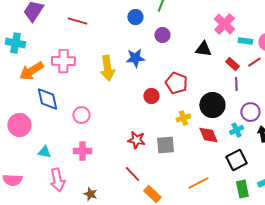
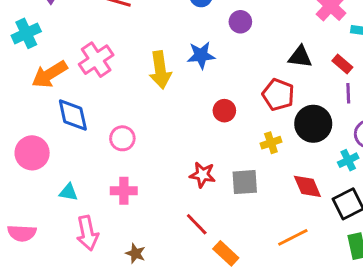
cyan cross: (15, 43) -> (26, 33), turned -36
black triangle: (203, 49) -> (300, 57), moved
pink cross: (63, 61) -> (96, 60), turned -35
red pentagon: (176, 83) -> (278, 95), moved
red diamond: (208, 135) -> (307, 186), moved

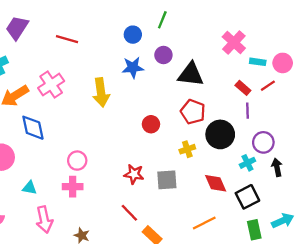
blue star: (201, 55) -> (133, 67), moved
black triangle: (300, 57) -> (191, 74), moved, size x1.4
pink circle: (122, 138) -> (77, 161), moved

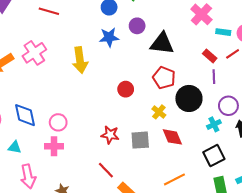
blue diamond: (33, 128) -> (25, 115), moved
yellow cross: (187, 149) -> (159, 112), turned -32
red diamond: (216, 183) -> (172, 137), moved

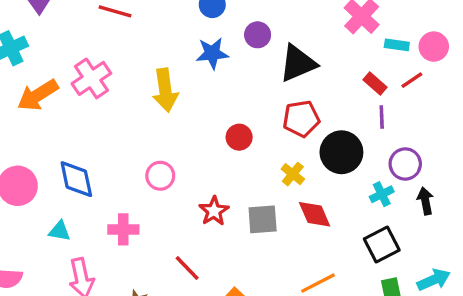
black triangle: (162, 43) -> (298, 63), turned -30
red pentagon: (164, 78) -> (301, 119), turned -30
pink circle: (58, 122) -> (160, 176), moved
red star: (110, 135) -> (214, 211), turned 30
red line: (106, 170) -> (187, 268), moved

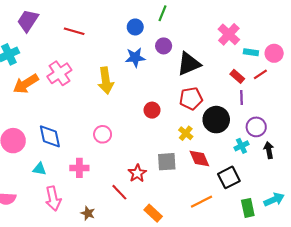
red star: (214, 211) -> (137, 173), moved
black square: (382, 245) -> (229, 177), moved

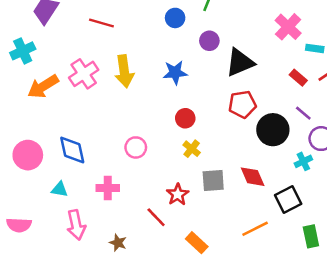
blue star: (135, 57) -> (175, 73), moved
yellow arrow: (106, 81) -> (124, 71), moved
purple line: (241, 97) -> (303, 113), moved, turned -48
red circle: (152, 110) -> (185, 118), moved
yellow cross: (186, 133) -> (192, 149), moved

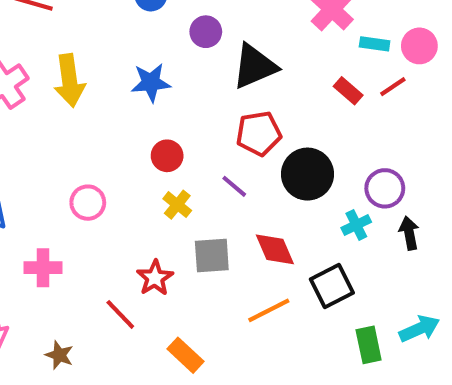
purple line: (303, 113) -> (234, 186), moved
orange line: (255, 229) -> (269, 310), moved

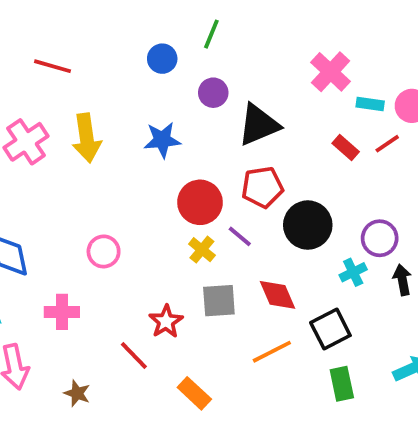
red circle: (167, 156) -> (200, 202), moved, size x1.5
yellow cross: (177, 205) -> (202, 250), moved
green rectangle: (369, 345) -> (342, 384), moved

